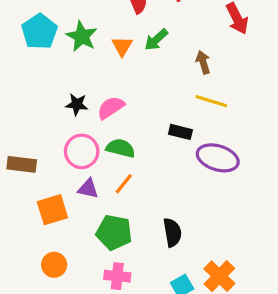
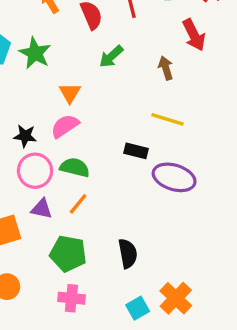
orange triangle: (122, 46) -> (70, 93), moved
brown arrow: (203, 62) -> (166, 68), moved
black star: (77, 104) -> (25, 136), moved

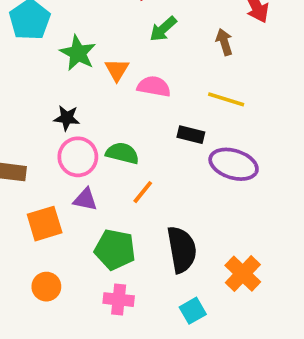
green star: (35, 53) -> (78, 53), moved
pink semicircle: (65, 126) -> (154, 86), moved, turned 44
orange line: (78, 204) -> (143, 192), moved
black semicircle: (128, 254) -> (182, 250), size x1.4
orange cross: (176, 298) -> (243, 274), moved

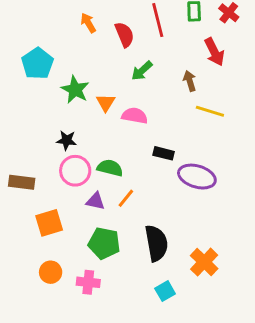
yellow line: (226, 99) -> (210, 111), moved
purple triangle: (85, 199) -> (95, 201), moved
pink cross: (119, 300) -> (88, 282), moved

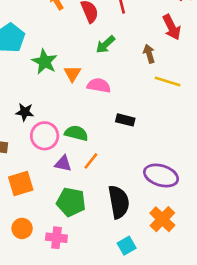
black star: (67, 140) -> (25, 112), moved
purple ellipse: (197, 177) -> (161, 176), moved

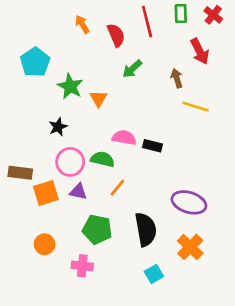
pink semicircle: (99, 85) -> (124, 138), moved
black star: (25, 112) -> (58, 127), moved, turned -30
purple triangle: (63, 164) -> (78, 192), moved
orange square: (21, 183) -> (46, 193), moved
orange circle: (22, 228) -> (45, 244), moved

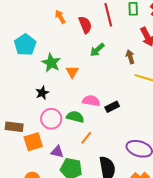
black rectangle: (152, 146) -> (112, 107), turned -40
purple triangle: (78, 192) -> (57, 152), moved

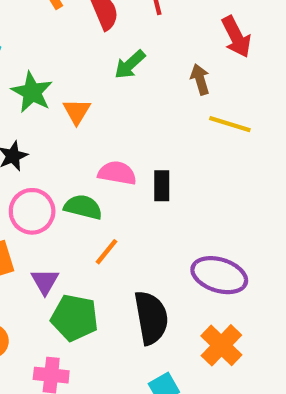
black rectangle: (112, 107) -> (162, 186), turned -64
purple triangle: (57, 152) -> (45, 282), turned 48

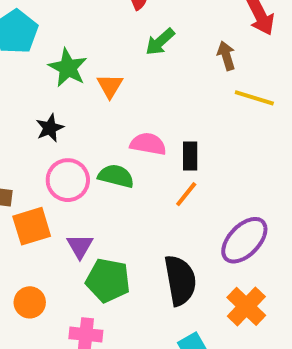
orange line: (106, 252) -> (186, 194), moved
purple ellipse: (219, 275) -> (244, 240), turned -63

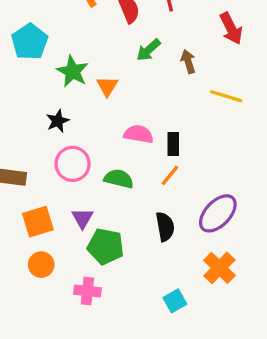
brown arrow: (226, 56) -> (188, 62), moved
green semicircle: (116, 176) -> (119, 179), moved
orange square: (32, 226) -> (38, 222), moved
black semicircle: (180, 280) -> (165, 227), moved, size x0.7

